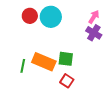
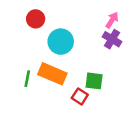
cyan circle: (51, 17) -> (61, 42), moved
green square: (66, 59) -> (94, 81), moved

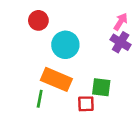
green line: (27, 79) -> (40, 99), moved
red square: (80, 96) -> (86, 104), turned -35

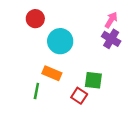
orange rectangle: (56, 79) -> (52, 73), size x0.7
red square: (86, 104) -> (79, 96), turned 35

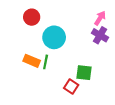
orange rectangle: (52, 73) -> (32, 61), moved
green line: (36, 91) -> (46, 62), moved

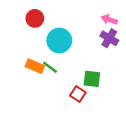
pink arrow: (100, 18) -> (109, 20), turned -104
green line: (46, 62) -> (50, 67), turned -64

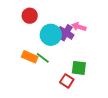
pink arrow: (109, 20) -> (79, 27), moved
purple cross: (109, 38) -> (66, 33), moved

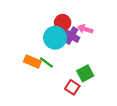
red circle: (30, 16) -> (63, 23), moved
green square: (79, 68) -> (85, 73), turned -35

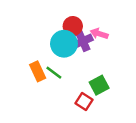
purple cross: (71, 36) -> (83, 41), turned 35
orange rectangle: (32, 61) -> (38, 71), turned 42

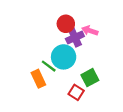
cyan circle: (64, 44) -> (64, 57), moved
orange rectangle: (38, 71) -> (38, 79), moved

